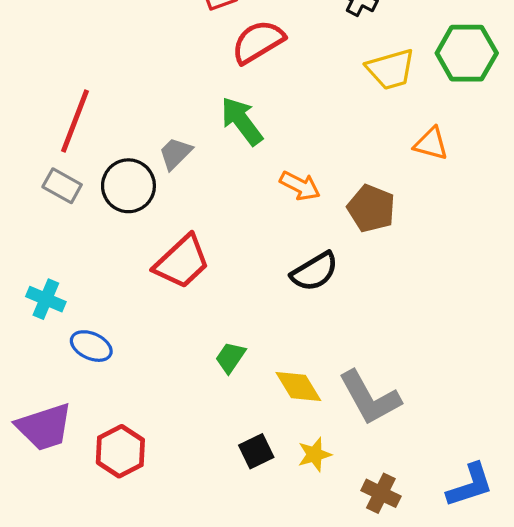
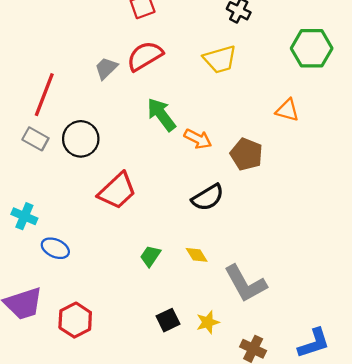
red semicircle: (258, 42) -> (145, 56), moved
yellow trapezoid: (391, 69) -> (220, 59), moved
green arrow: (242, 121) -> (161, 115), moved
gray trapezoid: (175, 153) -> (106, 68), moved
yellow diamond: (298, 386) -> (197, 255), moved, size x0.7

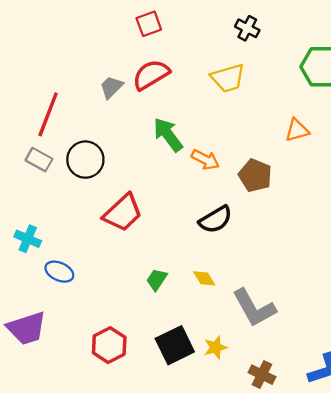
orange triangle: (287, 110) -> (297, 130), turned -30
red hexagon: (75, 320) -> (109, 345), moved
black square: (168, 320) -> (175, 345), size x1.6

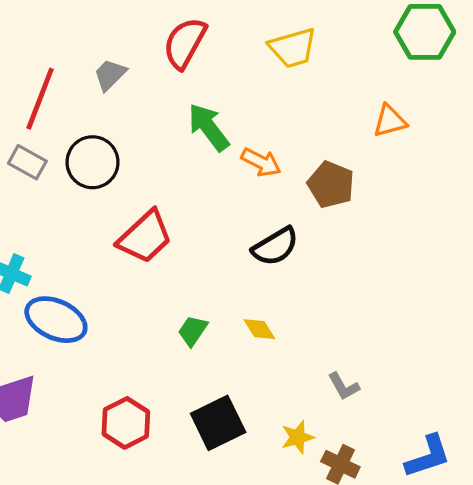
red semicircle: (151, 75) -> (185, 43), turned -30
gray trapezoid: (111, 87) -> (110, 75), moved
blue ellipse: (59, 272) -> (56, 320), size x1.5
gray L-shape: (254, 308) -> (344, 386), moved, size x0.5
yellow star: (216, 347) -> (298, 437), moved

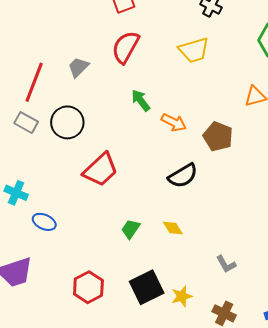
green arrow: (209, 127) -> (141, 100), size x0.7
blue ellipse: (56, 320) -> (44, 222), size x0.6
yellow star: (298, 437) -> (182, 296), moved

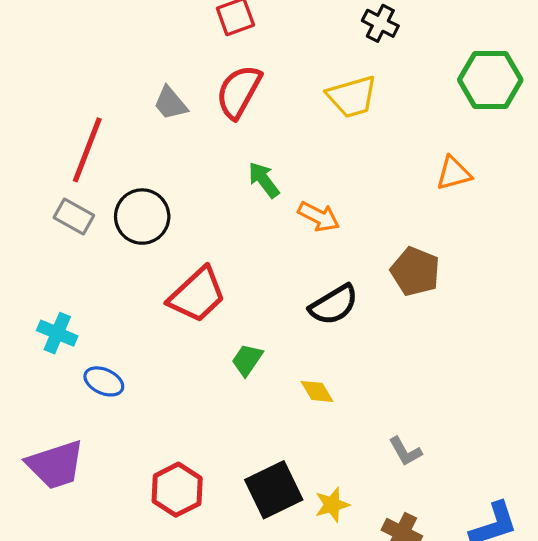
gray trapezoid: (78, 67) -> (170, 103), moved, turned -85
brown pentagon: (218, 137) -> (415, 272), moved
green trapezoid: (131, 229) -> (247, 360), moved

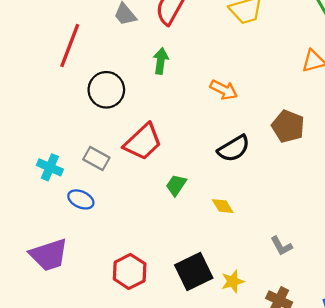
green arrow: (264, 180) -> (161, 61), moved, turned 45
gray rectangle: (74, 217) -> (96, 158), moved

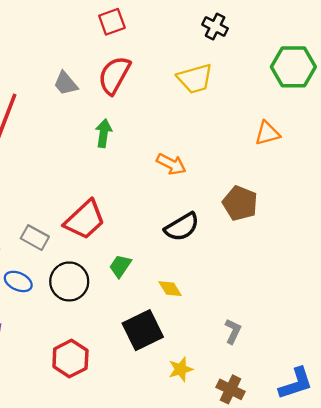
black circle: (106, 90) -> (69, 281), moved
gray L-shape: (281, 246) -> (233, 331), turned -125
black square: (194, 271) -> (143, 330), moved

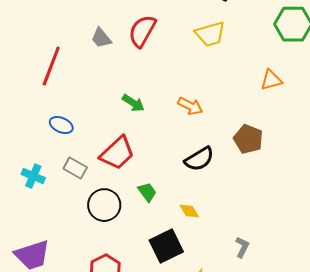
green arrow: (104, 133) -> (133, 103), moved, turned 115
green trapezoid: (120, 266) -> (147, 192), turned 110
blue ellipse: (18, 281) -> (61, 125), moved

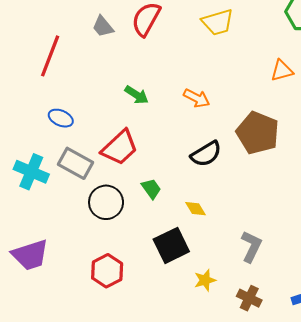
brown pentagon: (248, 139) -> (258, 133), size x1.4
gray rectangle: (75, 168) -> (75, 163), size x1.4
cyan cross: (33, 176) -> (31, 172), size x1.4
gray L-shape: (242, 247) -> (251, 247), size x1.4

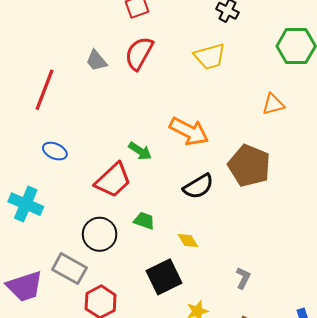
green arrow: (137, 95) -> (140, 151), moved
orange arrow: (197, 98) -> (189, 131), size x1.5
gray rectangle: (75, 163) -> (69, 269), moved
green trapezoid: (151, 189) -> (144, 221), turned -35
gray L-shape: (251, 247) -> (243, 278), size x0.7

